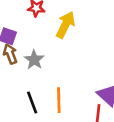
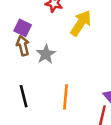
black line: (32, 102) -> (24, 96), moved

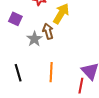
brown arrow: (23, 46) -> (48, 31), moved

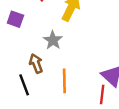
brown arrow: (48, 31) -> (36, 63), moved
gray star: (34, 39) -> (53, 40), moved

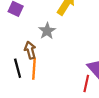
orange line: (64, 81) -> (34, 69), moved

